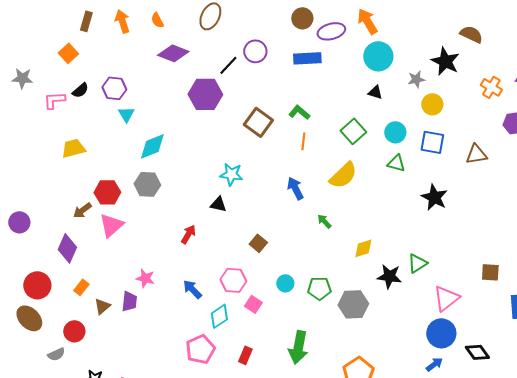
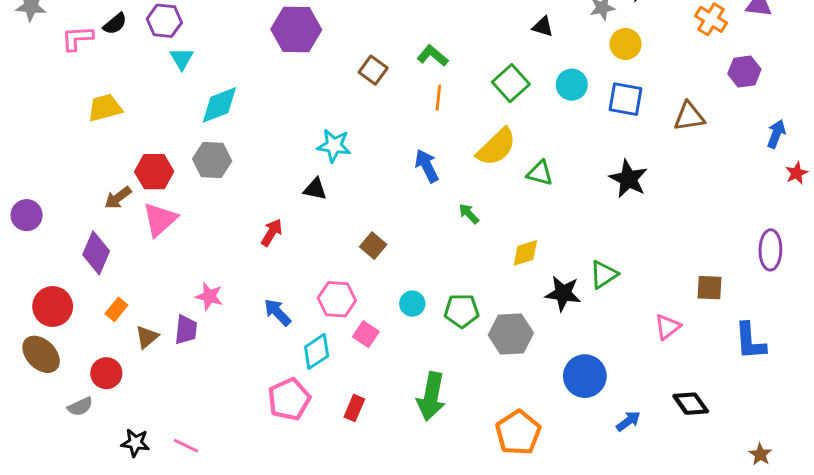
brown square: (258, 122) -> (373, 70), size x0.7
green triangle: (396, 163) -> (540, 173), moved
pink triangle: (446, 298) -> (667, 327), moved, size x0.7
blue circle: (441, 333) -> (585, 376), moved

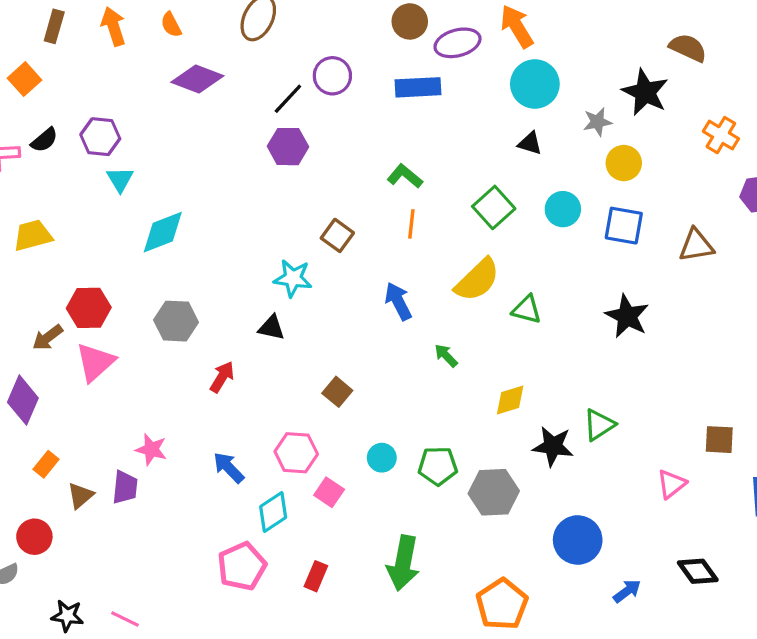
purple hexagon: (296, 30) -> (288, 147), moved, size x0.7
brown square: (373, 70) -> (337, 235), moved
gray hexagon: (212, 160) -> (176, 321), moved

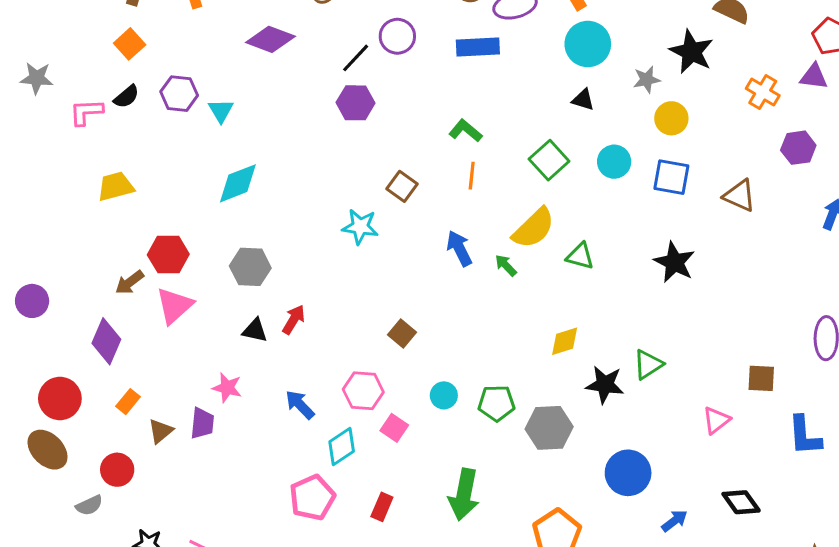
orange square: (25, 79) -> (130, 44), moved
cyan triangle: (120, 179) -> (221, 111), moved
brown triangle: (696, 245) -> (740, 196), turned 33
black triangle: (271, 328) -> (255, 330), moved
green arrow: (446, 356) -> (506, 265), moved

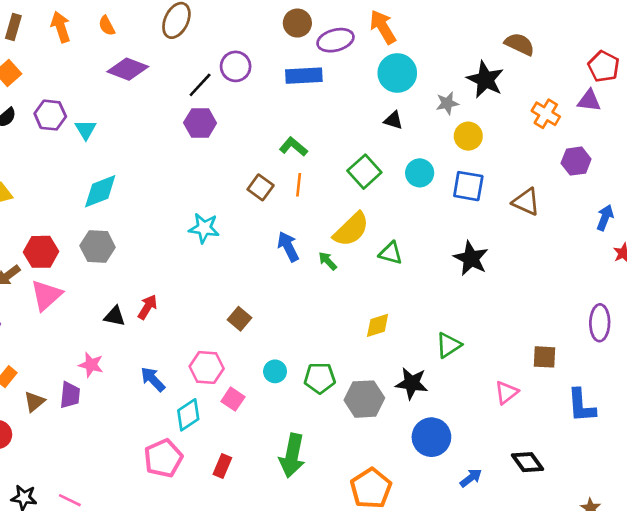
brown square: (402, 186) -> (261, 187), moved
gray hexagon: (250, 267) -> (98, 247), moved
black star: (605, 385) -> (412, 383), moved

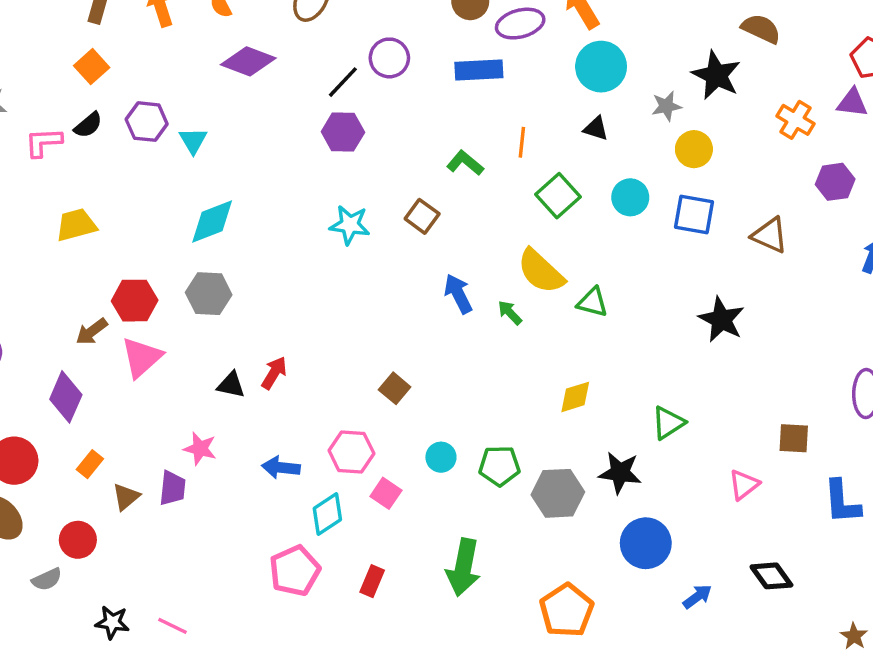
orange line: (299, 185) -> (522, 142), moved
cyan star: (204, 228) -> (350, 225), moved
yellow semicircle: (351, 229) -> (541, 271), turned 87
black star: (471, 258) -> (721, 320), moved
blue arrow: (153, 379) -> (281, 468), turned -40

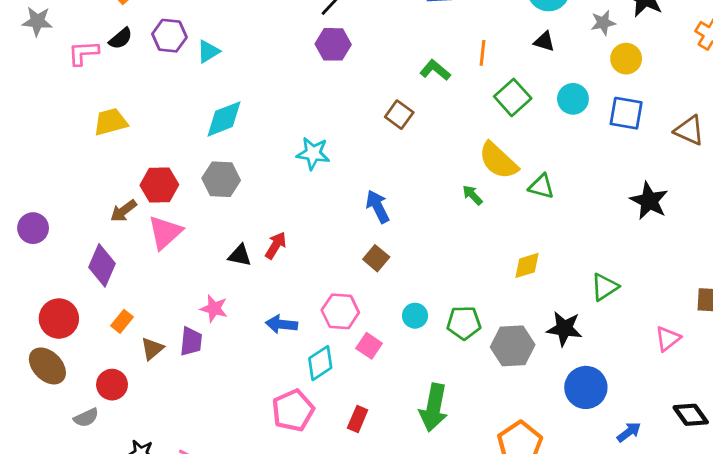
cyan triangle: (193, 141) -> (208, 51), turned 30
cyan star: (350, 225) -> (313, 153), moved
blue arrow: (458, 294) -> (378, 207), moved

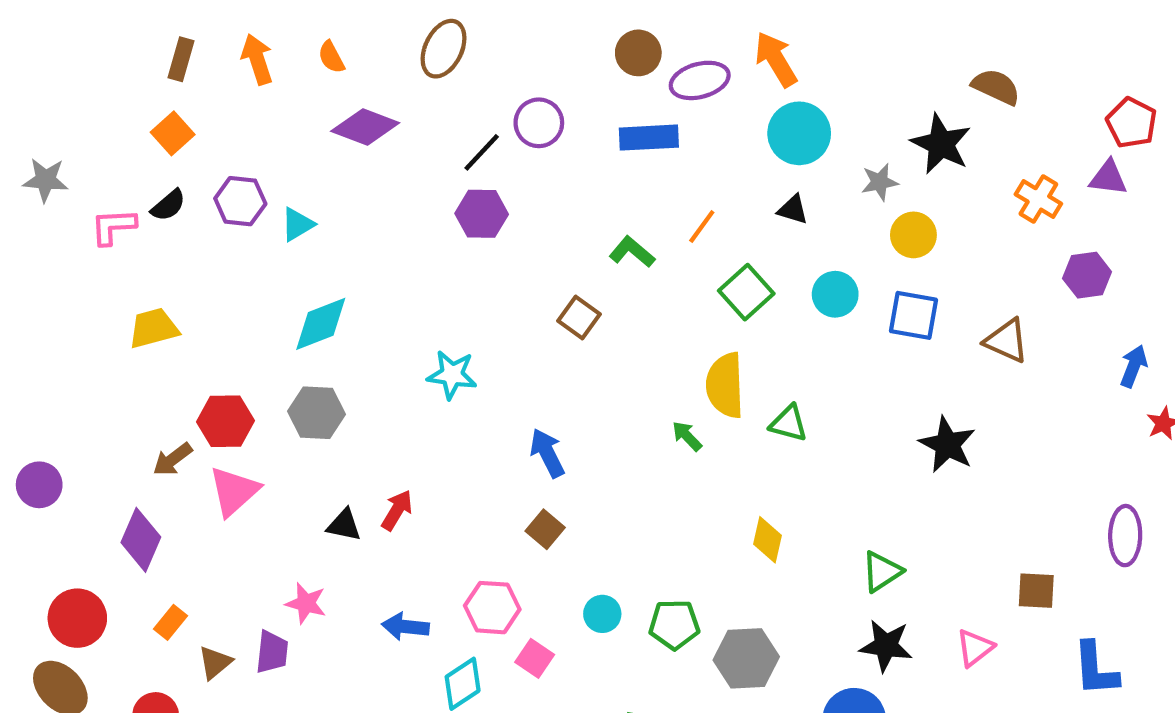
orange line: (482, 53) -> (702, 227), turned 30
yellow semicircle: (498, 161) -> (725, 385), turned 45
yellow diamond: (527, 265) -> (767, 540), turned -60
black star: (564, 329) -> (886, 646), moved

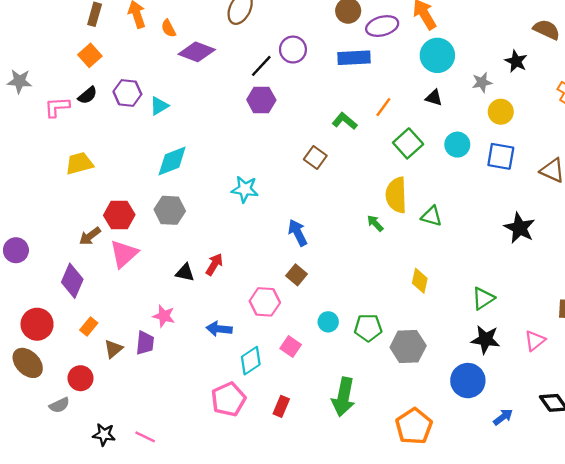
orange semicircle: (331, 57) -> (169, 28), moved
black star: (941, 144) -> (516, 61), size x0.7
pink hexagon: (492, 608) -> (265, 302), moved

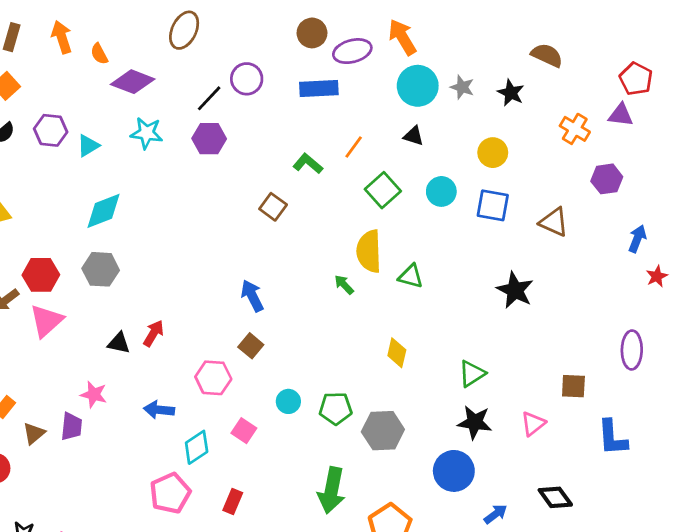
gray star: (482, 82) -> (462, 87), moved, turned 30
cyan star: (245, 189) -> (147, 133), moved
green arrow: (343, 397) -> (331, 490), moved

